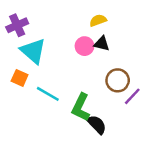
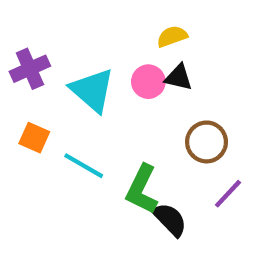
purple cross: (17, 25) -> (30, 69), moved
cyan triangle: (33, 51) -> (92, 90), moved
purple line: (132, 96) -> (228, 194), moved

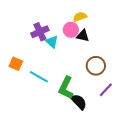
purple cross: (30, 69) -> (40, 32), moved
pink circle: (148, 82) -> (71, 30), moved
cyan triangle: (92, 90) -> (52, 42), moved, size x0.6

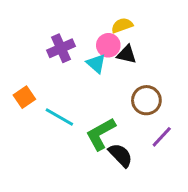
cyan triangle: (52, 42) -> (96, 64), moved
orange square: (16, 64) -> (24, 97), turned 32
green L-shape: (66, 88) -> (101, 134), turned 35

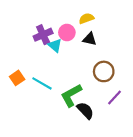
pink circle: (108, 45) -> (67, 32), moved
cyan triangle: (96, 64) -> (55, 45), moved
orange square: (24, 97) -> (17, 78), moved

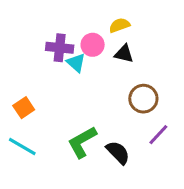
purple cross: (43, 35) -> (60, 48), turned 30
cyan line: (42, 83) -> (22, 147), moved
green L-shape: (71, 95) -> (82, 142), moved

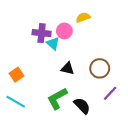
black triangle: (124, 54) -> (67, 68), moved

